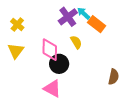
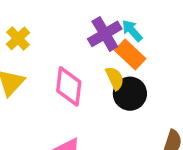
orange rectangle: (97, 24) -> (130, 54), moved
black circle: (59, 64) -> (130, 94), moved

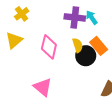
purple cross: (105, 34) -> (75, 17), turned 30
orange rectangle: (130, 54) -> (99, 46), moved

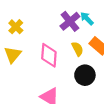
purple cross: (75, 17) -> (70, 21), turned -36
black circle: (86, 56) -> (85, 75), moved

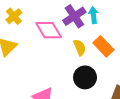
cyan arrow: (87, 19) -> (93, 15), turned 32
pink diamond: (49, 55) -> (49, 30), moved, turned -40

